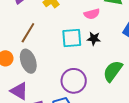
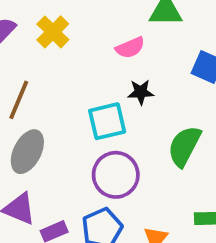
cyan square: (72, 38) -> (107, 121), moved
gray ellipse: (28, 61) -> (27, 152), turned 55

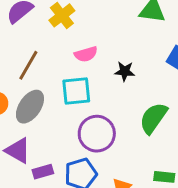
pink semicircle: (130, 48) -> (86, 54), moved
cyan square: (107, 121) -> (76, 91), moved

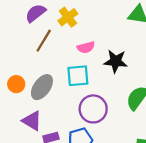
brown line: (28, 65) -> (44, 41), moved
black star: (125, 71) -> (116, 61), size x1.5

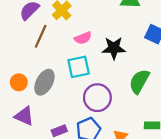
purple triangle: (32, 121) -> (24, 116), moved

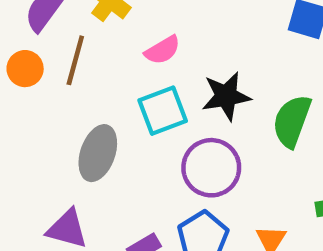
black star: (114, 48) -> (226, 96), moved
orange circle: (19, 82) -> (25, 69), moved

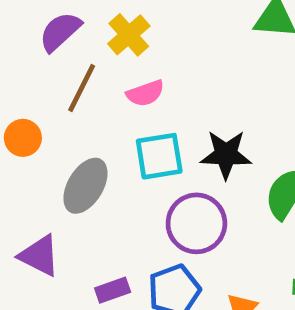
pink semicircle: (163, 50) -> (145, 93), moved
orange circle: (25, 69) -> (23, 138), moved

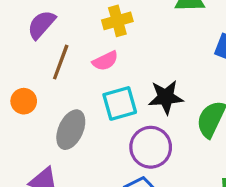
yellow cross: (129, 35) -> (117, 21), moved, turned 32

